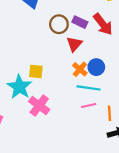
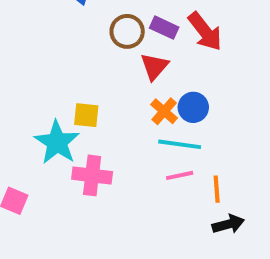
pink cross: (39, 106) -> (92, 175), turned -30

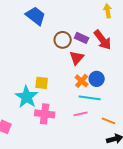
pink line: (180, 175) -> (81, 114), moved
orange line: (217, 189) -> (109, 121), turned -64

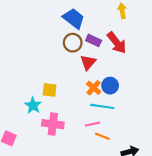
blue trapezoid: (36, 16) -> (74, 18), moved
cyan star: (27, 97) -> (33, 105), size x0.7
orange line: (109, 121) -> (102, 136), moved

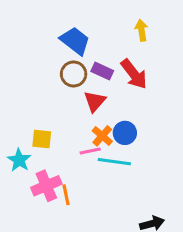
pink cross: (53, 124) -> (46, 186), turned -30
pink line: (92, 124) -> (90, 151), moved
orange line: (102, 136) -> (66, 195), moved, turned 56

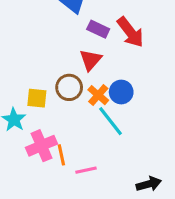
brown circle: (74, 74) -> (69, 87), moved
pink line: (90, 151) -> (86, 170), moved
cyan line: (114, 162) -> (110, 121), turned 44

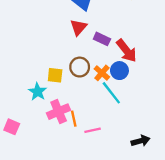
purple rectangle: (98, 29) -> (102, 39), moved
red arrow: (130, 32) -> (126, 51), moved
red triangle: (91, 60) -> (78, 27), moved

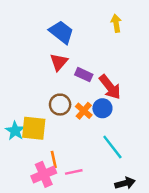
yellow square: (55, 75) -> (34, 128), moved, size x1.5
cyan line: (111, 93) -> (112, 147), moved
pink cross: (59, 112) -> (44, 174), moved

